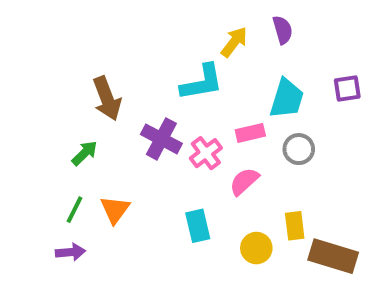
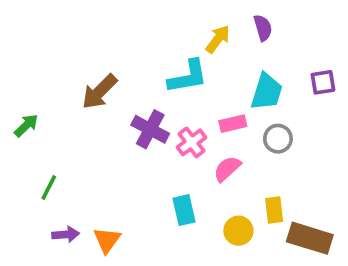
brown arrow: (107, 99) -> (99, 92), turned 66
green arrow: (85, 153) -> (26, 125), moved
green line: (75, 210) -> (49, 187), moved
orange triangle: (115, 210) -> (107, 240), moved

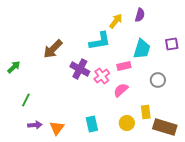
purple semicircle: (263, 28) -> (140, 15), turned 32
gray circle: (278, 139) -> (158, 80), moved
cyan rectangle: (184, 210) -> (92, 124), moved

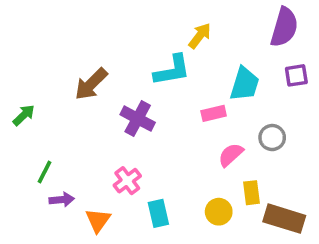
purple semicircle: (140, 15) -> (284, 27), moved, size x1.6
pink cross: (102, 76) -> (127, 181), moved
pink semicircle: (121, 90) -> (231, 155), moved
purple arrow: (35, 125) -> (62, 200), moved

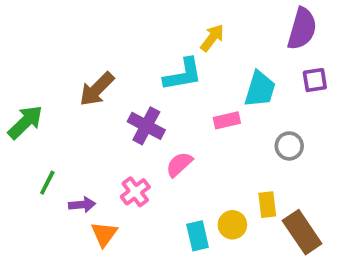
green arrow: (24, 115) -> (25, 122), size x1.5
pink semicircle: (231, 155) -> (179, 164), moved
purple arrow: (62, 200) -> (82, 205), moved
cyan rectangle: (158, 213) -> (198, 236), moved
brown rectangle: (284, 219) -> (302, 232), turned 39

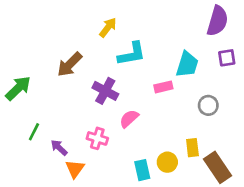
yellow arrow: (212, 38) -> (108, 27), moved
pink cross: (135, 192) -> (97, 138), turned -36
purple arrow: (82, 205) -> (59, 148), turned -132

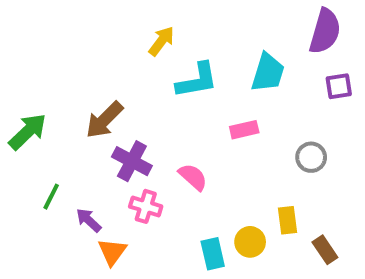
brown arrow: (70, 64) -> (104, 120), moved
cyan trapezoid: (187, 64) -> (268, 73), moved
purple cross: (105, 91) -> (132, 161), moved
pink semicircle: (129, 119) -> (193, 177), turned 84
brown rectangle: (217, 167) -> (325, 250), size x0.6

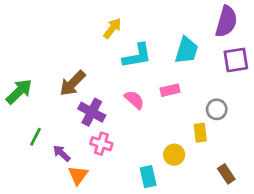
purple square: (339, 86) -> (236, 60), size x1.4
pink semicircle: (193, 177) -> (134, 100), moved
yellow rectangle: (287, 220) -> (200, 133), moved
yellow circle: (250, 242) -> (174, 155), moved

